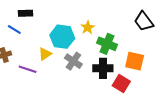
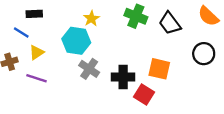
yellow star: (88, 28) -> (91, 19), moved
green cross: (107, 44) -> (136, 16), moved
yellow triangle: (45, 54) -> (36, 52), moved

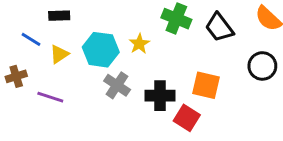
black rectangle: (34, 14) -> (59, 16), moved
yellow star: (91, 19) -> (139, 44), moved
yellow triangle: (36, 52) -> (59, 54), moved

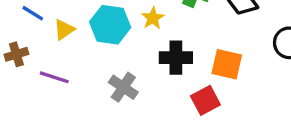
gray cross: (117, 85) -> (123, 87), moved
black cross: (160, 96) -> (176, 58), moved
red square: (187, 118) -> (205, 100), turned 30

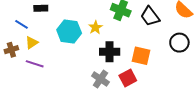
yellow triangle: (64, 30) -> (32, 43), moved
gray cross: (123, 87) -> (100, 79), moved

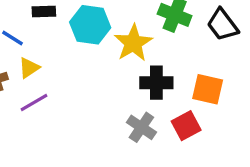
yellow star: (95, 27) -> (133, 43), size x1.6
cyan hexagon: (69, 31) -> (90, 25), moved
purple line: (35, 64) -> (34, 103), turned -48

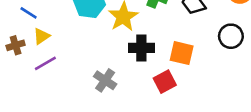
gray cross: (141, 127) -> (105, 80), moved

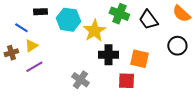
red square: (165, 82) -> (126, 81), turned 30

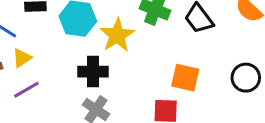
black circle: (177, 46) -> (246, 78), moved
black cross: (108, 55) -> (93, 72), moved

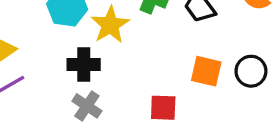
orange square: (185, 78) -> (206, 71), moved

